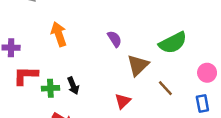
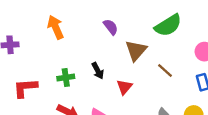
red L-shape: (26, 76) -> (25, 88), moved
black arrow: (73, 86) -> (98, 71), moved
green cross: (50, 88) -> (66, 78), moved

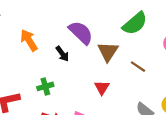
purple semicircle: (111, 27) -> (81, 33), size x1.6
black arrow: (98, 71) -> (62, 54), moved

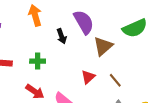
brown line: (138, 67) -> (115, 80), moved

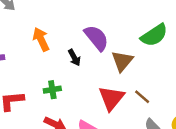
red triangle: (88, 77) -> (111, 98), size x1.6

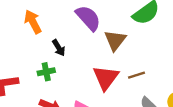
black arrow: (74, 58) -> (59, 48), moved
brown line: (142, 97) -> (137, 75), turned -56

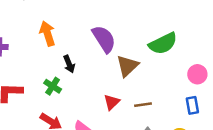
green cross: (46, 72) -> (53, 86), turned 35
red triangle: (106, 78) -> (112, 102), size x0.6

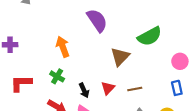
orange arrow: (47, 34) -> (63, 47), moved
purple semicircle: (104, 39) -> (97, 20), moved
black arrow: (69, 64) -> (84, 90), moved

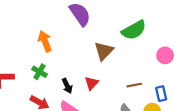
blue rectangle: (177, 88) -> (161, 94), moved
brown line: (135, 89) -> (134, 85), moved

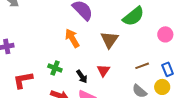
orange arrow: (45, 41) -> (72, 38), moved

